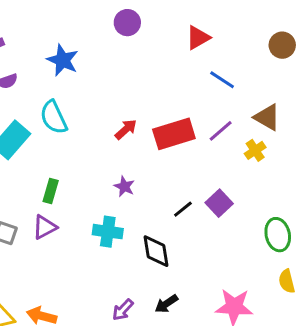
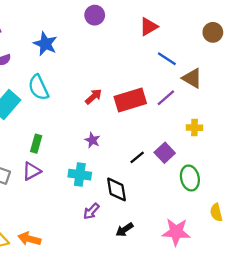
brown triangle: (267, 117) -> (192, 78), moved
yellow cross: (255, 150) -> (194, 128), moved, turned 35
green ellipse: (278, 235) -> (190, 178), moved
purple arrow: (123, 310) -> (91, 211), moved

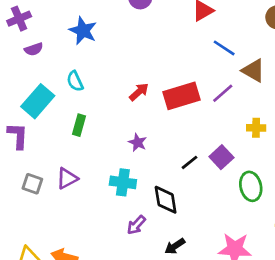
cyan semicircle: (38, 87) -> (75, 81), size x0.7
green rectangle: (36, 144) -> (79, 125), moved

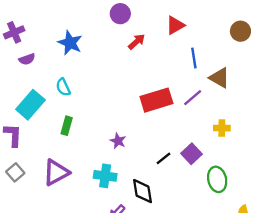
blue line: (224, 48) -> (194, 58), turned 48
red arrow: (139, 92) -> (137, 42), moved
purple triangle: (67, 178) -> (56, 172), size x1.4
gray square: (32, 184) -> (15, 172), moved, turned 30

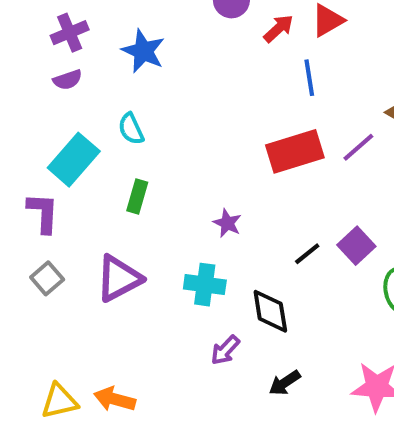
purple cross: (14, 32) -> (70, 33), moved
red arrow: (137, 42) -> (279, 29), moved
blue line: (194, 58) -> (309, 78), moved

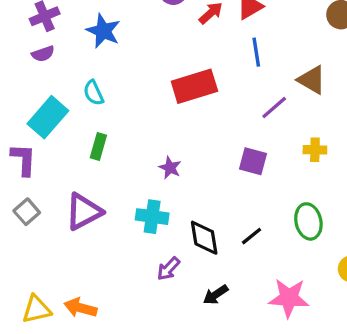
blue line: (309, 78) -> (256, 52), moved
red rectangle: (295, 151) -> (194, 86), moved
purple square: (356, 246) -> (253, 161), moved, turned -32
black line: (307, 254) -> (251, 236), moved

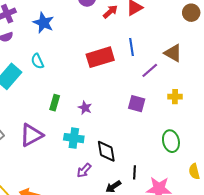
blue line: (256, 52) -> (132, 47), moved
green rectangle: (98, 147) -> (55, 103), moved
black line: (251, 236) -> (135, 172), moved, turned -48

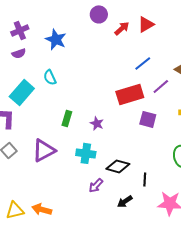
blue line: (132, 47) -> (143, 63), turned 60
red rectangle: (100, 57) -> (130, 94), moved
black diamond: (106, 151) -> (118, 166), turned -65
black line: (135, 172) -> (145, 179), moved

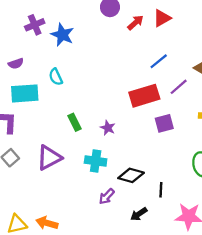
purple cross: (20, 30) -> (35, 25), moved
purple semicircle: (19, 53) -> (16, 64), moved
cyan rectangle: (22, 92) -> (25, 93), turned 45
green rectangle: (67, 118) -> (75, 122), turned -42
purple square: (148, 119) -> (164, 123), turned -30

